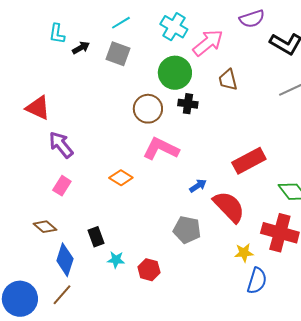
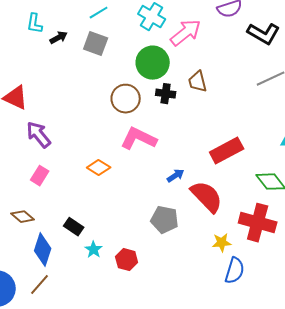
brown trapezoid: (228, 80) -> (198, 82), moved
black rectangle: (96, 237) -> (74, 227), turned -36
cyan star: (116, 260) -> (94, 250), turned 30

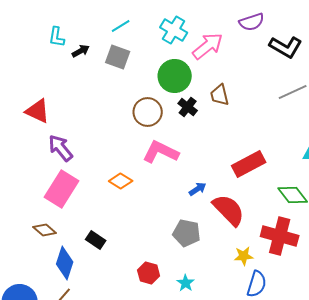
black cross: (166, 94) -> (188, 107), turned 30
pink rectangle: (40, 176) -> (62, 189), size x1.8
cyan star: (94, 250) -> (186, 283), moved

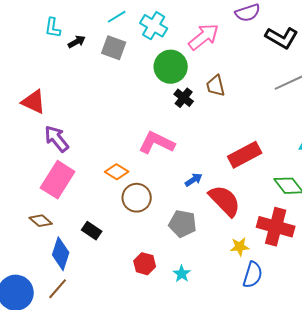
cyan cross: (174, 30) -> (154, 26), moved
brown circle: (148, 112) -> (137, 198), moved

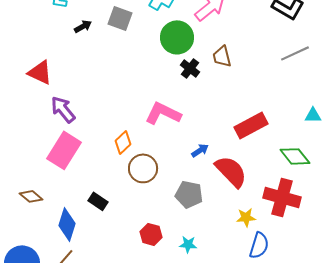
black arrow: (77, 42) -> (83, 26), moved
orange diamond: (117, 172) -> (123, 142), turned -75
brown diamond: (41, 221) -> (31, 196), moved
cyan star: (182, 274) -> (188, 244), turned -30

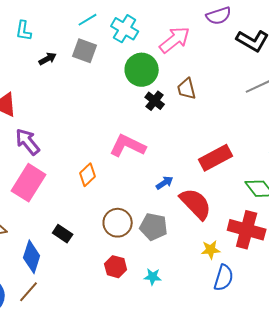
brown circle: (143, 168) -> (118, 223), moved

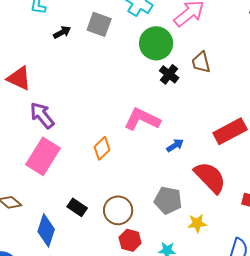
blue arrow: (165, 183) -> (175, 145), moved
brown circle: (118, 223) -> (118, 210), moved
yellow star: (211, 250) -> (197, 223), moved

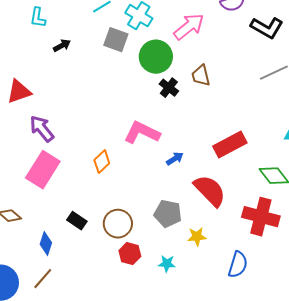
gray square: (99, 24) -> (116, 40), moved
red triangle: (19, 78) -> (19, 92), turned -44
blue diamond: (46, 230) -> (46, 244), size x0.7

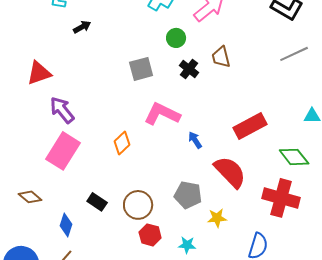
gray square: (116, 40) -> (141, 69), moved, turned -35
green circle: (156, 57) -> (176, 38), size x0.6
blue arrow: (175, 159) -> (195, 140), turned -90

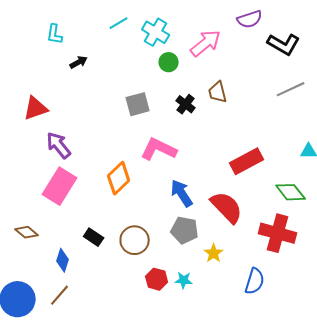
green circle: (176, 38) -> (169, 62), moved
blue arrow: (195, 140) -> (182, 193), moved, size x1.6
orange diamond: (122, 143) -> (119, 178), size x1.4
yellow star: (217, 218) -> (214, 253), turned -30
red hexagon: (150, 235) -> (157, 279), moved

